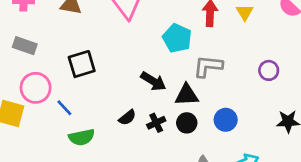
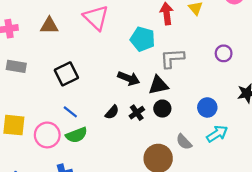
pink circle: (36, 88) -> (47, 135), moved
blue line: (64, 108) -> (70, 112), moved
blue circle: (226, 120) -> (207, 107), moved

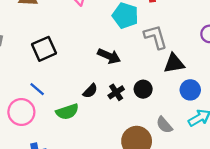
gray L-shape: (172, 58) -> (156, 37), turned 75
black triangle: (158, 85) -> (174, 63), moved
blue line: (70, 112) -> (37, 89), moved
green semicircle: (77, 135) -> (67, 112), moved

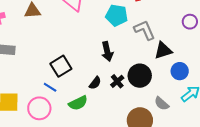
black square: (44, 49) -> (61, 66), moved
black arrow: (109, 56) -> (107, 51), turned 60
black circle: (143, 89) -> (140, 76), size x1.5

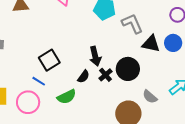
black triangle: (163, 50) -> (151, 44), turned 30
black arrow: (107, 51) -> (95, 56), moved
blue circle: (180, 71) -> (173, 43), moved

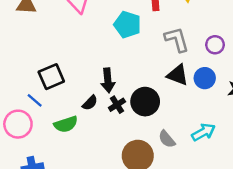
gray L-shape: (132, 24) -> (177, 39), moved

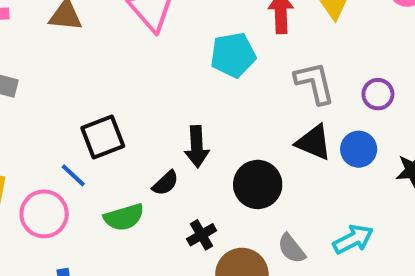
cyan pentagon: (127, 25) -> (233, 55), turned -30
black cross: (117, 105) -> (202, 235), moved

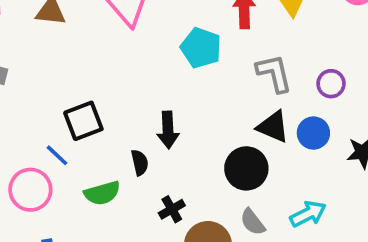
cyan pentagon: (233, 55) -> (201, 48), turned 30
black semicircle: (165, 183) -> (140, 163), turned -60
black circle: (258, 184) -> (246, 168), moved

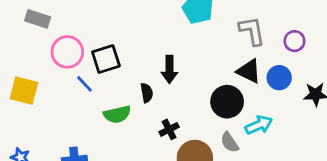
pink circle: (30, 190) -> (67, 52), moved
cyan arrow: (308, 214) -> (259, 125), moved

